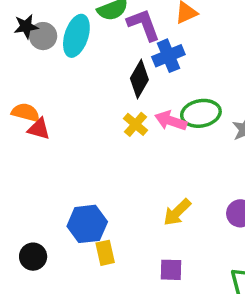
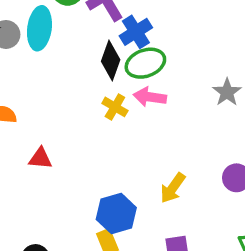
green ellipse: (201, 113) -> (145, 63), moved
red triangle: (39, 129) -> (40, 158), moved
blue hexagon: (87, 224) -> (116, 214), moved

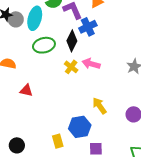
green ellipse: (145, 63) -> (44, 45), moved
yellow arrow: (173, 188) -> (99, 106), moved, turned 102
blue hexagon: (116, 214) -> (80, 127), moved

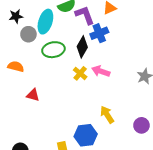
gray circle: (16, 19) -> (28, 34), moved

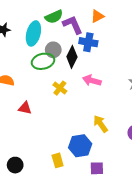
blue cross: (99, 33) -> (88, 42), turned 36
gray circle: (28, 34) -> (53, 50), moved
yellow cross: (80, 73) -> (60, 88), moved

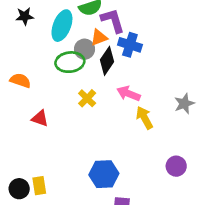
orange triangle: (97, 16) -> (99, 38), moved
yellow arrow: (101, 124) -> (144, 118), moved
yellow rectangle: (58, 160) -> (39, 186), moved

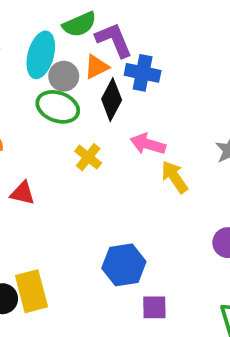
gray circle: (85, 49) -> (64, 76), moved
green ellipse: (70, 62) -> (58, 107), turned 32
yellow rectangle: (39, 186) -> (31, 291), size x1.5

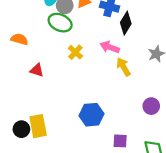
black diamond: (112, 100) -> (126, 23), moved
purple square: (154, 307) -> (120, 141), moved

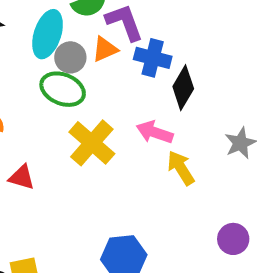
yellow cross: (75, 52) -> (92, 143), size x1.6

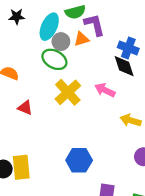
blue cross: (153, 58) -> (128, 48), moved
black diamond: (183, 88) -> (124, 66), turned -55
yellow arrow: (181, 168) -> (131, 120), moved, turned -48

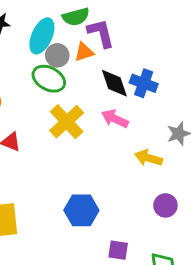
blue cross: (128, 48) -> (144, 83), moved
black diamond: (124, 66) -> (114, 83), moved

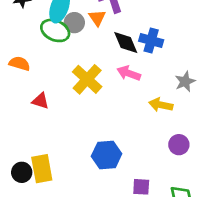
orange triangle: (84, 52) -> (97, 18), turned -42
green ellipse: (49, 79) -> (55, 30), moved

